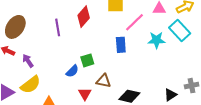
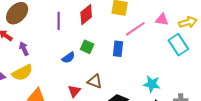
cyan star: (156, 40) -> (152, 84), moved
green square: (87, 60) -> (87, 47), moved, turned 32
blue semicircle: (72, 71) -> (68, 58), moved

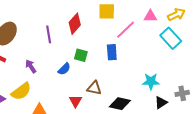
purple arrow: (24, 49) -> (31, 66), moved

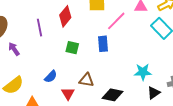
purple arrow: (31, 66) -> (14, 49), moved
blue semicircle: (64, 69) -> (51, 77), moved

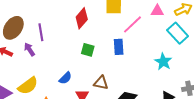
purple line: (39, 28) -> (41, 32), moved
cyan star: (143, 72) -> (163, 62), moved, turned 30

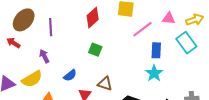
blue rectangle: (119, 47) -> (156, 50), moved
purple arrow: (29, 49) -> (44, 56), moved
cyan star: (163, 62) -> (154, 73), moved

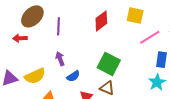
red arrow: (13, 43) -> (20, 38), turned -40
green square: (95, 50) -> (109, 64), moved, size x1.6
purple arrow: (44, 56) -> (60, 59), moved

